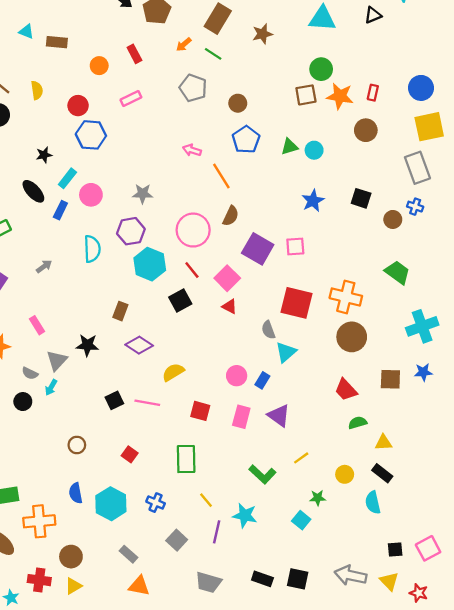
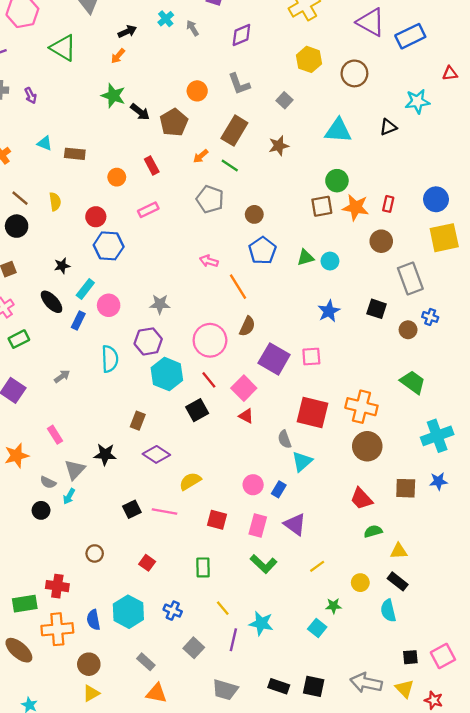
gray rectangle: (417, 168) -> (410, 279), moved
green rectangle: (186, 459) -> (203, 567), size x0.7
green L-shape: (262, 474) -> (264, 564), moved
blue semicircle: (76, 493) -> (93, 620), moved
red cross: (39, 580) -> (57, 586), moved

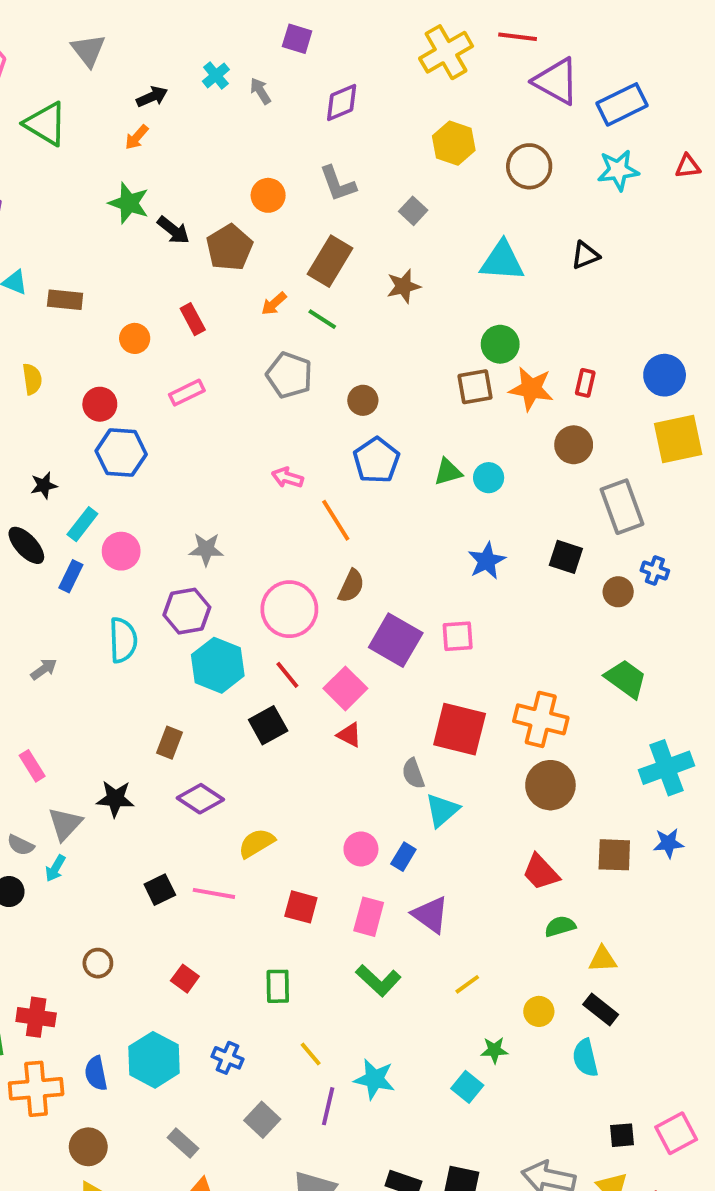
cyan star: (417, 101) -> (618, 170), moved

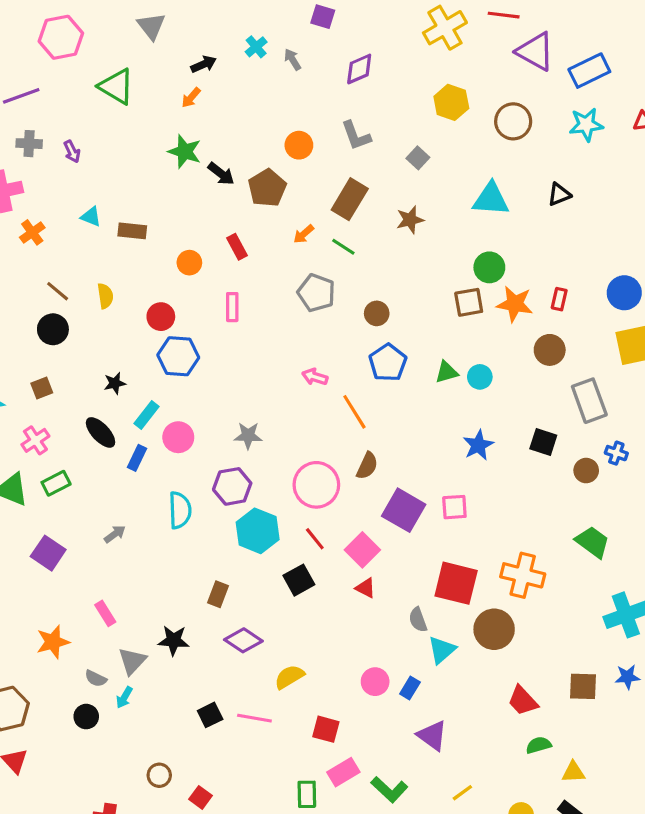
pink rectangle: (187, 393) -> (232, 307), turned -64
brown circle: (550, 785) -> (494, 629), moved
pink rectangle: (369, 917) -> (343, 772), moved, turned 44
red square: (185, 979) -> (200, 797), moved

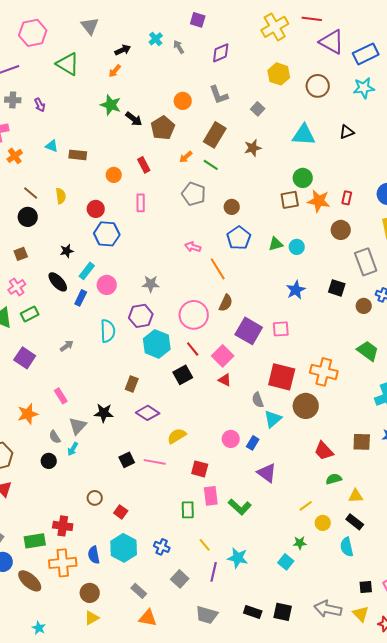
gray semicircle: (96, 678) -> (55, 437), turned 32
pink rectangle: (343, 772) -> (211, 496), turned -66
yellow line: (462, 793) -> (306, 506), moved

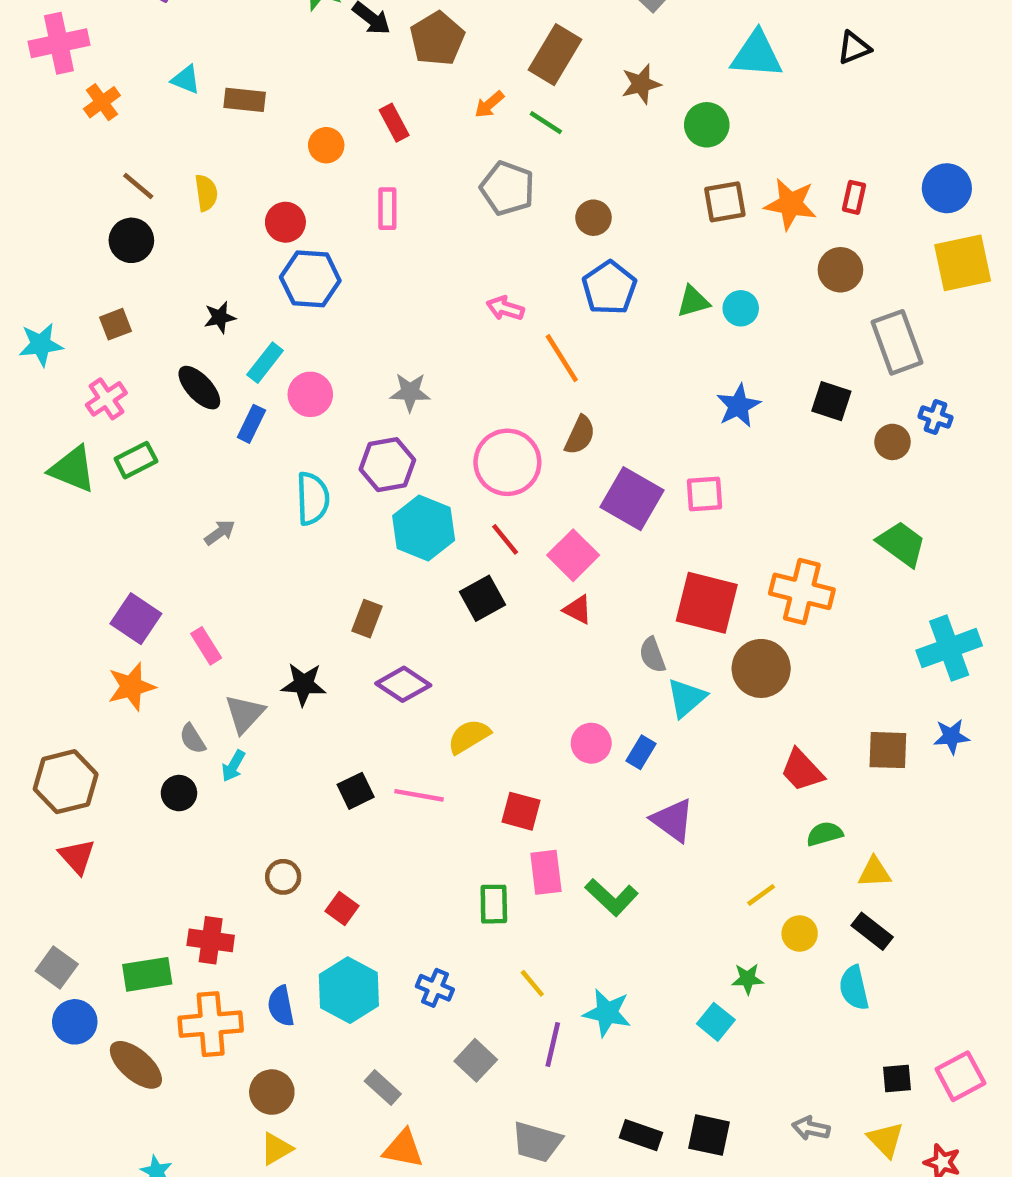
green circle: (303, 178) -> (707, 125), moved
purple square: (25, 358) -> (136, 619), moved
gray arrow: (328, 609) -> (811, 1128), size x0.6

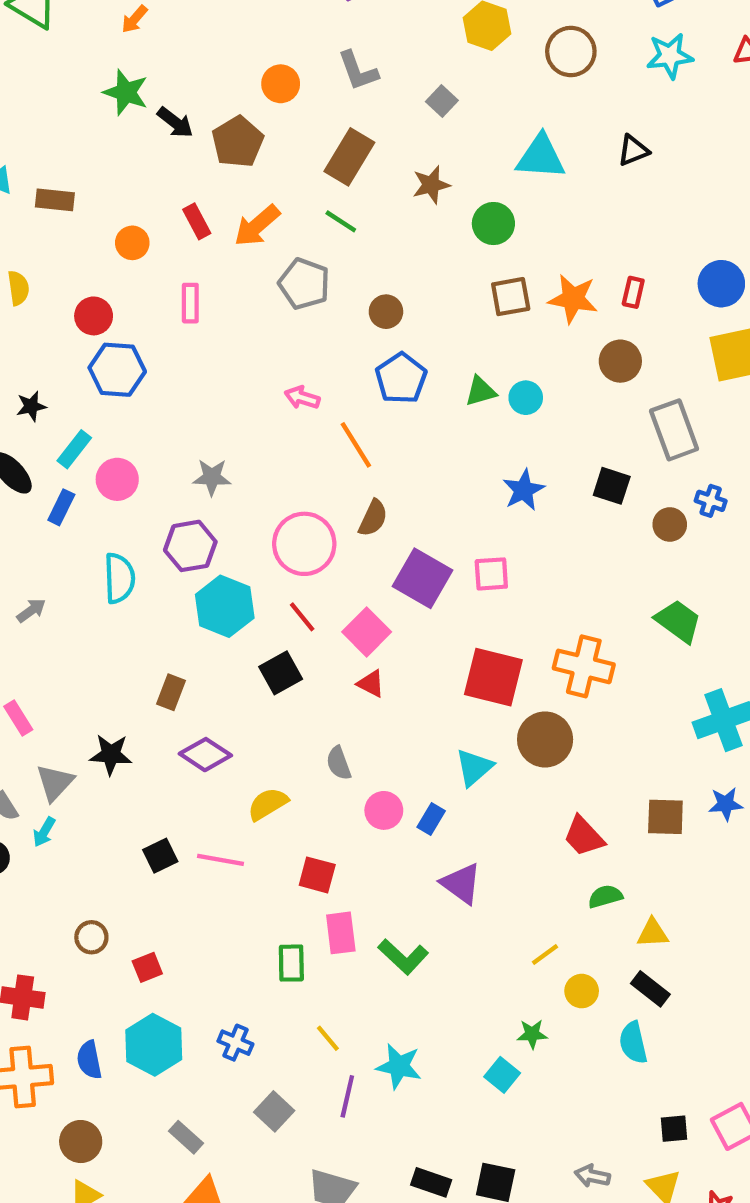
orange arrow: (489, 104) -> (257, 226), moved, size x1.6
gray semicircle: (652, 655) -> (339, 763), moved
red square: (342, 909) -> (147, 967), turned 32

